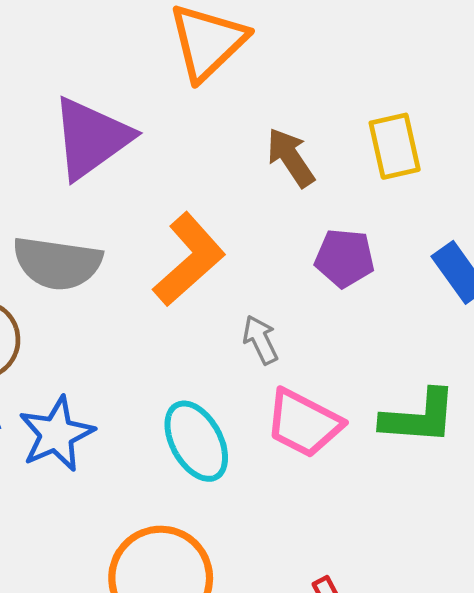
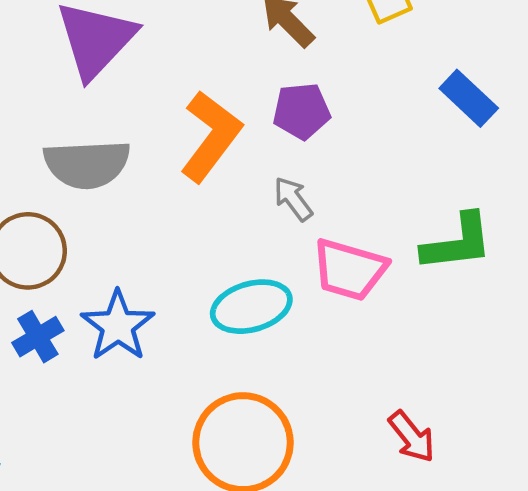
purple pentagon: (345, 258) -> (302, 111), moved
cyan ellipse: (196, 441) -> (251, 307), turned -66

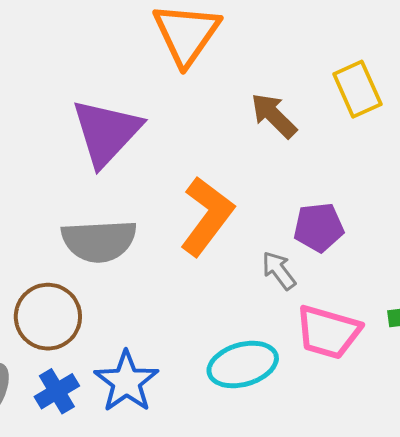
purple pentagon: (302, 111) -> (319, 227), moved

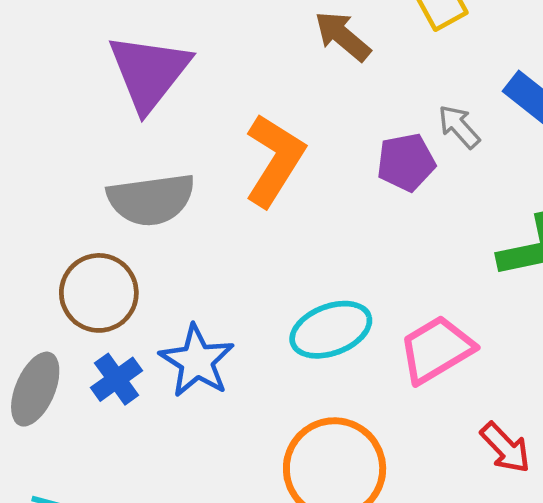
gray arrow: (279, 270) -> (459, 127), moved
pink trapezoid: (328, 332) -> (436, 350), moved, turned 138

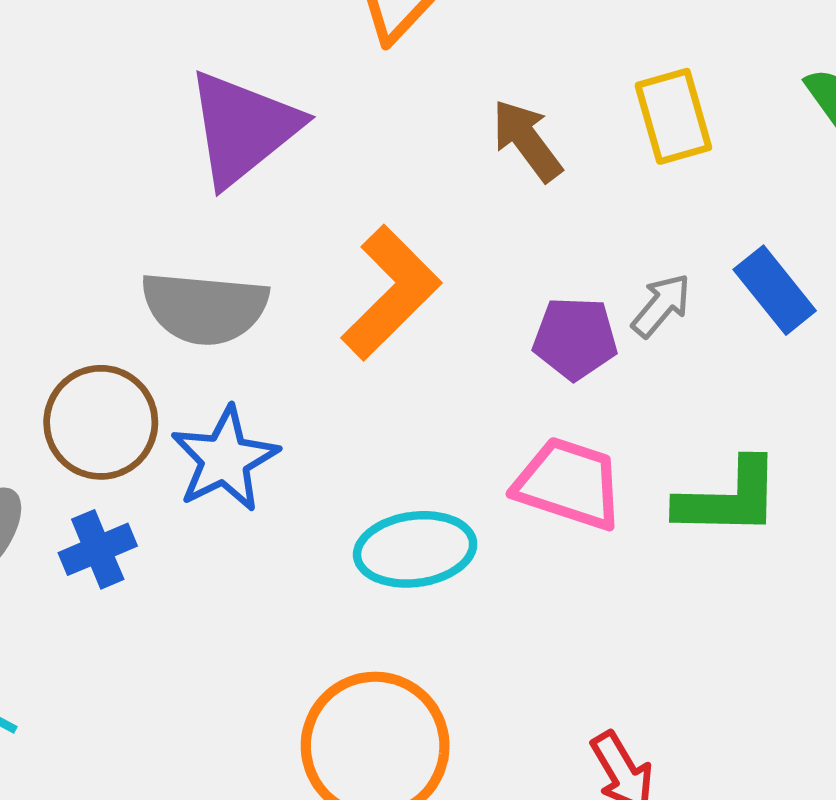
gray arrow: (459, 127) -> (661, 305), turned 69
pink trapezoid: (436, 350) -> (569, 484), moved, turned 36
blue star: (197, 361) -> (225, 459), moved

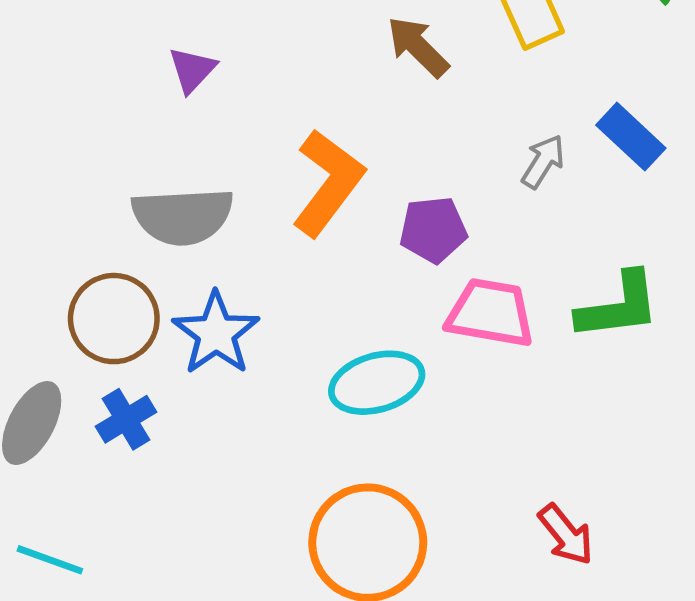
purple triangle: (243, 128) -> (192, 70), size x0.5
purple pentagon: (575, 338) -> (433, 230), moved

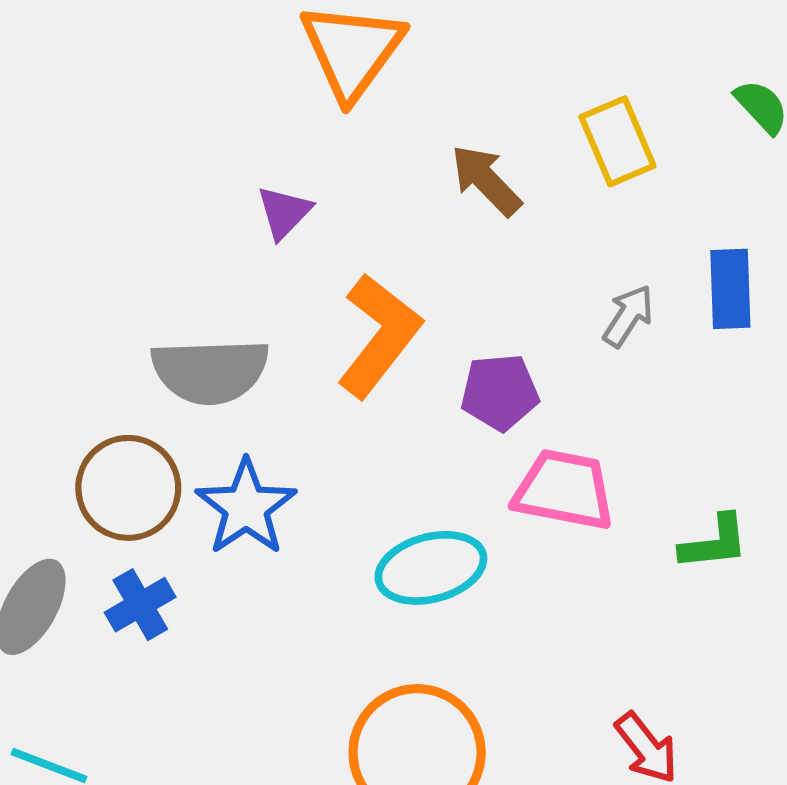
purple triangle: (192, 70) -> (284, 212), moved
blue rectangle: (631, 137) -> (730, 289), turned 44
green L-shape: (618, 306) -> (714, 542), moved, size x0.7

